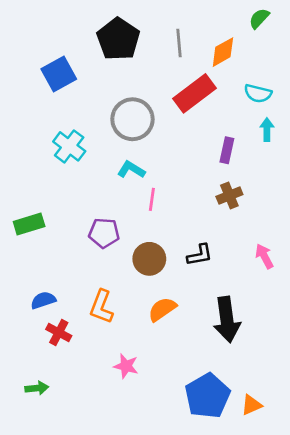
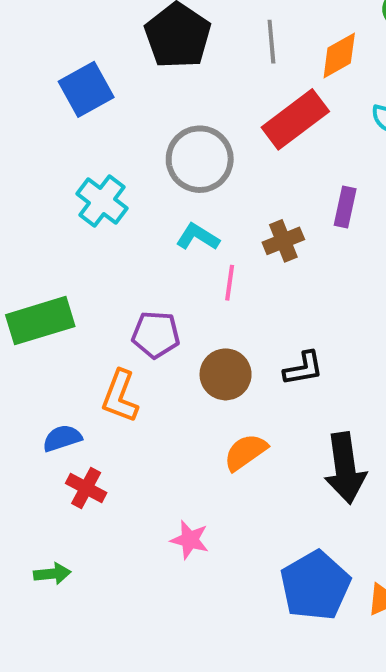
brown cross: (229, 195) -> (283, 241), moved
green rectangle: (29, 224) -> (40, 321), size x1.4
orange L-shape: (101, 307) -> (120, 396), moved

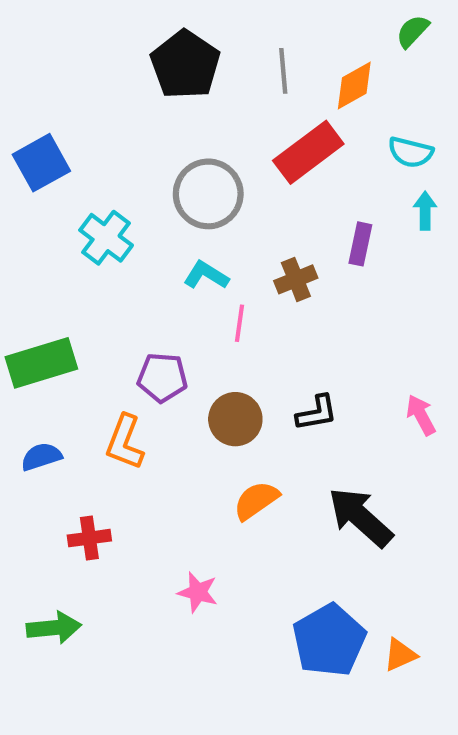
blue square: (86, 89) -> (41, 163), moved
blue semicircle: (62, 438) -> (41, 457), moved
black arrow: (345, 468) -> (360, 517), turned 140
red cross: (86, 488) -> (89, 538), turned -36
green arrow: (52, 574) -> (54, 628), size x1.4

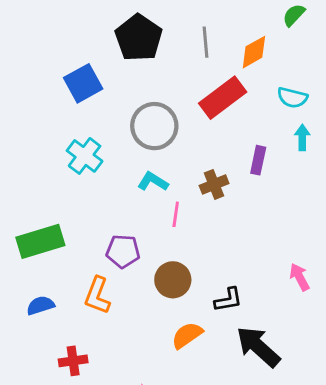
blue square: (41, 163) -> (83, 83), moved
black L-shape: (317, 413) -> (228, 300), moved

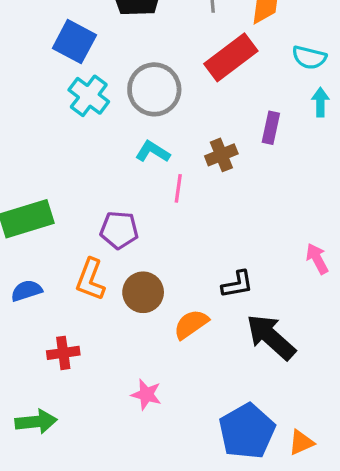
blue square: (83, 83) -> (74, 42), turned -33
cyan cross: (85, 156) -> (89, 96), moved
brown circle: (173, 280) -> (143, 292), moved

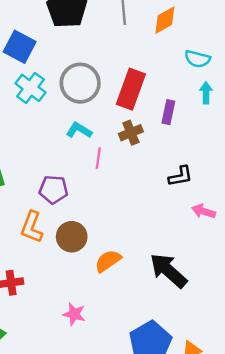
red rectangle: (231, 57) -> (131, 89), moved, turned -33
pink arrow: (317, 259) -> (204, 211), turned -45
black L-shape: (237, 284) -> (181, 176), moved

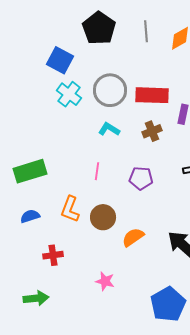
red rectangle: (131, 89) -> (152, 95), turned 72
pink line: (98, 158) -> (97, 171), moved
purple pentagon: (53, 190) -> (141, 178), moved

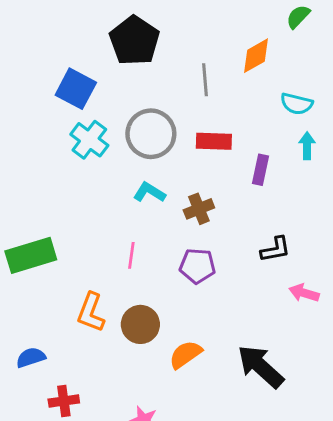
gray line: (146, 31) -> (205, 80), moved
red rectangle: (152, 95) -> (214, 141), size x0.7
brown cross: (152, 131) -> (199, 209), moved
blue semicircle: (30, 216) -> (31, 357), moved
red cross: (53, 255) -> (64, 401), moved

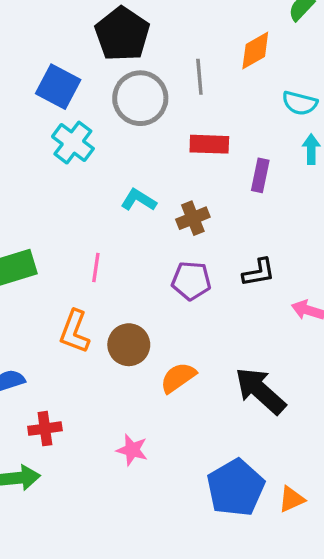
gray circle: (151, 134) -> (140, 98), moved
black L-shape: (276, 249) -> (259, 272), moved
pink line: (131, 255) -> (96, 267), moved

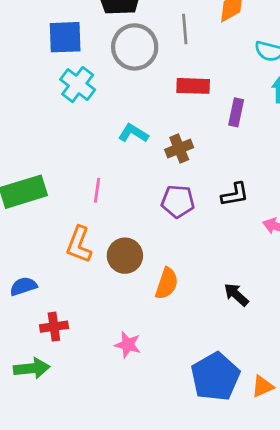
blue square: (58, 87) -> (65, 37), turned -30
orange semicircle: (178, 378) -> (167, 283), turned 144
black arrow: (260, 391) -> (236, 295), size x0.6

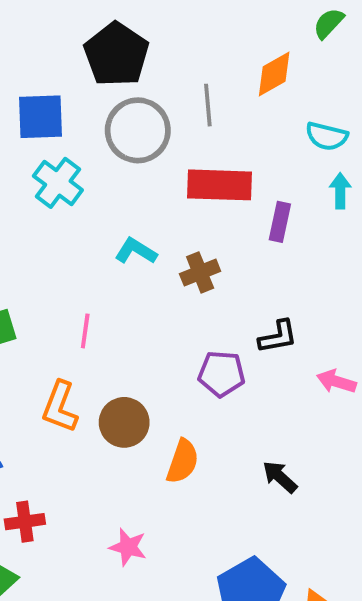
red rectangle: (193, 86) -> (220, 185), size x1.4
purple pentagon: (178, 201) -> (221, 374), moved

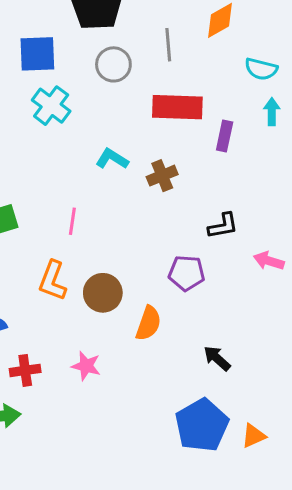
gray circle: (138, 130) -> (113, 64), size x0.7
purple pentagon: (221, 374) -> (187, 273), moved
black arrow: (280, 477) -> (217, 358), moved
pink star: (128, 547) -> (86, 366), moved

